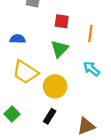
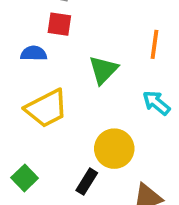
red square: (62, 21) -> (59, 24), moved
yellow trapezoid: (25, 72) -> (47, 108), turned -60
yellow circle: (55, 86) -> (114, 149), moved

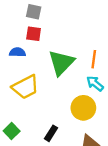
orange line: (155, 44) -> (94, 59), moved
green triangle: (103, 70) -> (61, 63), size x1.4
yellow circle: (114, 149) -> (83, 108), moved

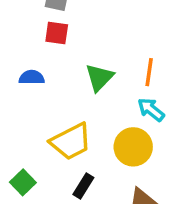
blue semicircle: (17, 52) -> (32, 77), moved
green triangle: (61, 63) -> (99, 77), size x0.7
yellow trapezoid: (25, 87) -> (71, 142), moved

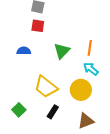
yellow trapezoid: (71, 142) -> (46, 87), turned 65

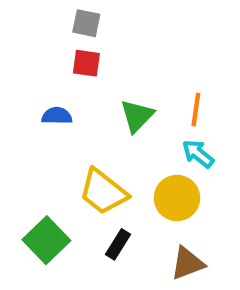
green square: (19, 110) -> (46, 240), size x1.5

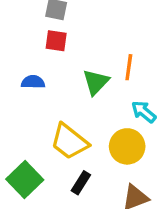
orange line: (196, 110) -> (129, 67), moved

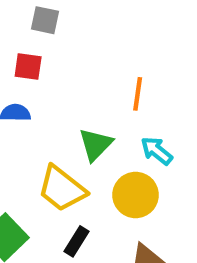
red square: (56, 41) -> (28, 66), moved
green triangle: (96, 82) -> (96, 144), moved

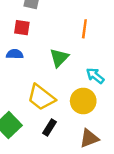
orange line: (138, 94) -> (84, 29), moved
green triangle: (96, 144) -> (59, 58), moved

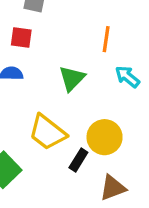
cyan arrow: (95, 76) -> (127, 77), moved
black rectangle: (50, 127) -> (78, 160), moved

